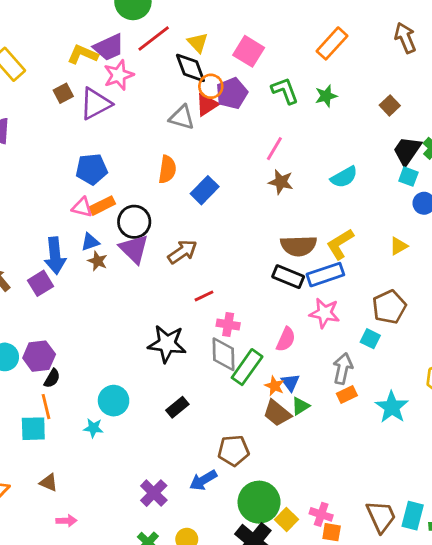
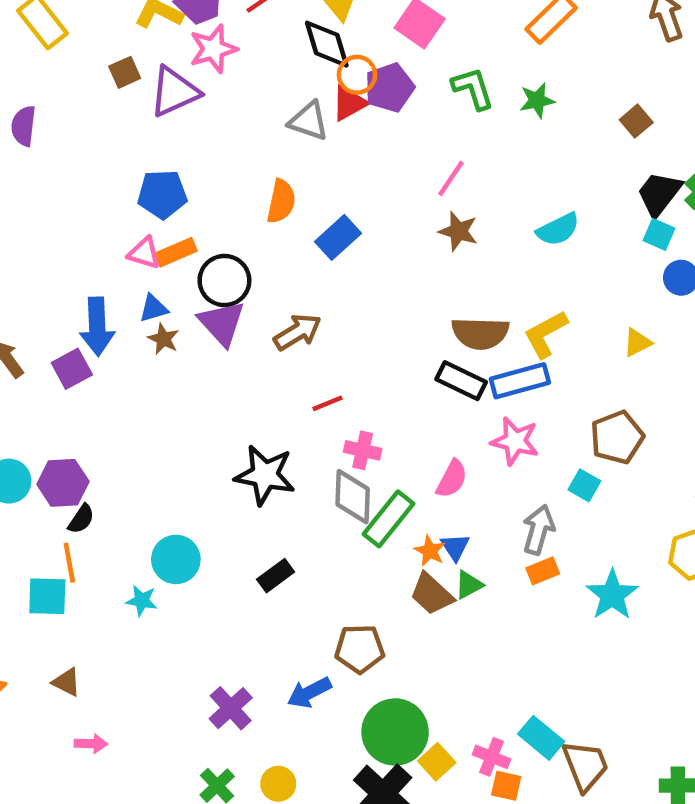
cyan rectangle: (413, 516) -> (541, 738), moved, turned -68

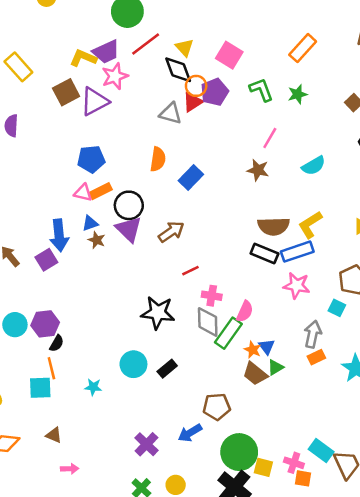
brown square: (125, 72) -> (66, 92), size x1.5
pink line: (451, 178) -> (270, 138), moved
pink semicircle: (452, 479) -> (245, 311), moved
cyan circle: (176, 559) -> (133, 364), moved
yellow square: (437, 762) -> (263, 467), turned -30

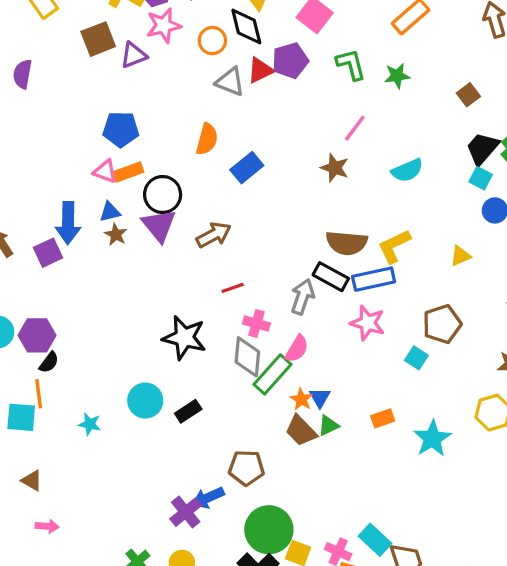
orange circle: (196, 86) -> (212, 41), moved
purple triangle: (95, 101) -> (134, 55), size x0.7
gray arrow: (313, 334) -> (303, 297), moved
purple cross: (146, 444) -> (186, 512), moved

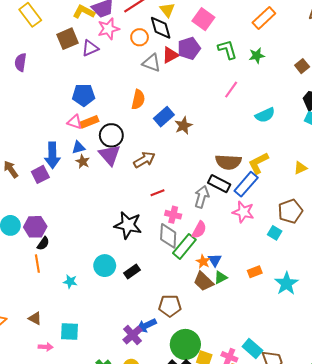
brown star: (335, 168) -> (183, 126), moved, turned 30
blue rectangle: (374, 279) -> (246, 184), turned -35
cyan square: (21, 417) -> (70, 331), moved

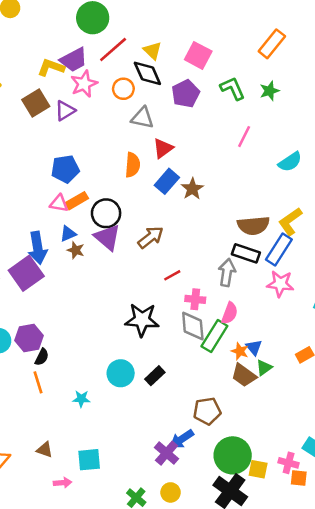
red triangle: (170, 55) -> (163, 148), moved
purple square: (40, 174) -> (26, 273), size x1.5

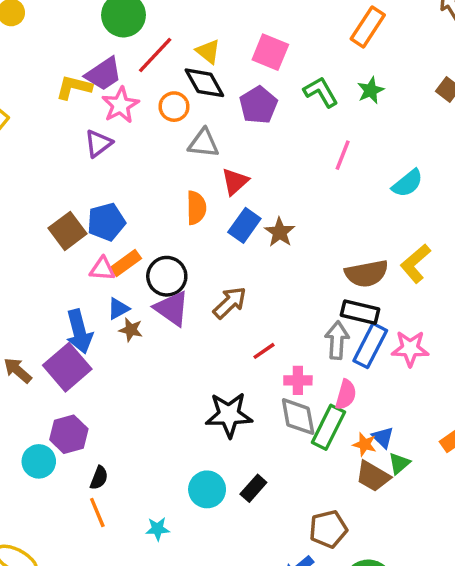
brown square: (36, 103) -> (67, 231), moved
blue rectangle: (279, 250) -> (370, 346), moved
purple hexagon: (29, 338) -> (69, 434), moved

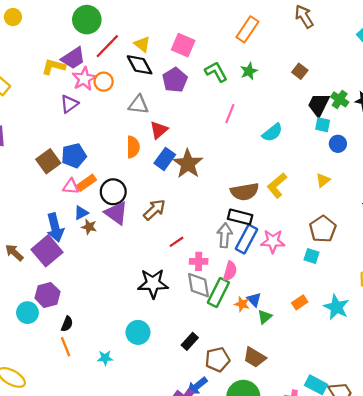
orange circle: (174, 107) -> (104, 82), moved
brown star: (280, 232) -> (188, 164), size x1.5
brown trapezoid: (373, 476) -> (255, 357), moved
black rectangle: (253, 488) -> (190, 341), moved

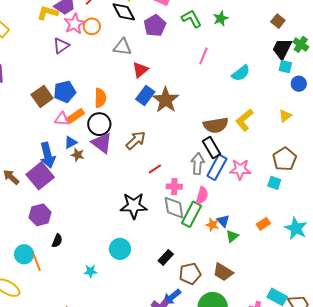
brown square: (300, 71) -> (278, 21), moved
orange semicircle: (133, 147) -> (100, 98), moved
black rectangle: (240, 217) -> (211, 148), turned 45
cyan circle: (27, 313) -> (24, 254), moved
orange line: (66, 347) -> (37, 262), moved

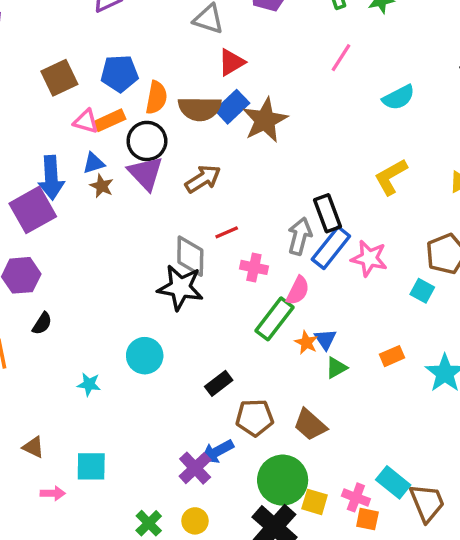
blue pentagon: (65, 92) -> (119, 73), moved
brown semicircle: (216, 125) -> (200, 109), moved
gray diamond: (174, 208) -> (190, 256), moved

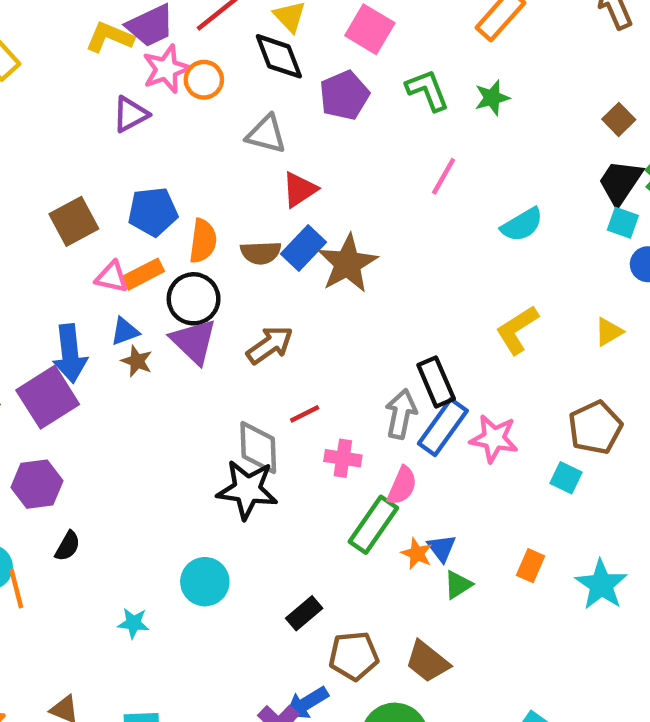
brown semicircle: (200, 109) -> (261, 253), size x0.7
orange rectangle: (392, 356) -> (531, 566), turned -40

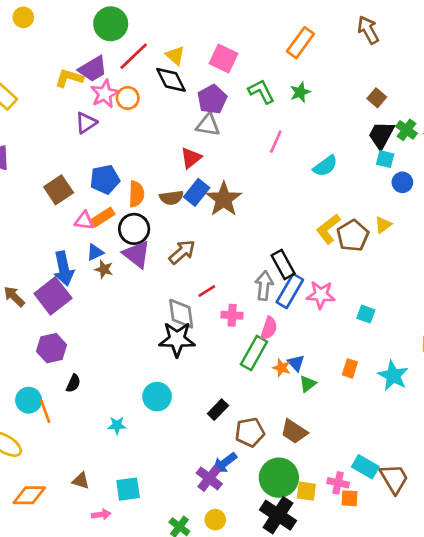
gray triangle: (266, 134) -> (208, 125), moved
brown pentagon: (595, 428) -> (353, 236), moved

